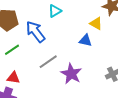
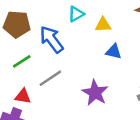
yellow triangle: (96, 23) -> (103, 25), moved, turned -32
gray line: (48, 62) -> (50, 78), moved

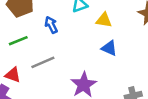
blue arrow: (52, 39) -> (51, 25), size x0.6

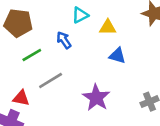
blue arrow: (51, 25) -> (64, 40), moved
green line: (18, 41) -> (32, 55), moved

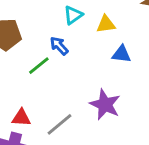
green line: (32, 55) -> (39, 66), moved
gray line: (51, 81) -> (60, 124), moved

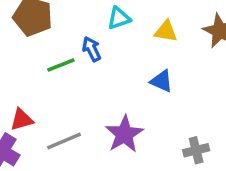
yellow triangle: (106, 24) -> (166, 31), moved
red triangle: (21, 118) -> (22, 120), turned -36

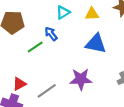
blue triangle: (161, 81) -> (96, 44), size x1.5
purple star: (124, 134) -> (81, 79), turned -30

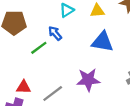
red triangle: (19, 84) -> (24, 87), turned 32

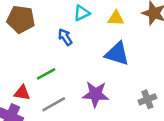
green line: (39, 48) -> (46, 74), moved

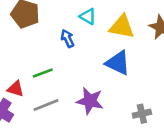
cyan triangle: (82, 13) -> (88, 16), turned 48
yellow triangle: (116, 18) -> (122, 27), size x1.5

